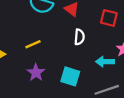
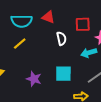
red square: (109, 18) -> (83, 24), moved
yellow line: (33, 44) -> (20, 44), moved

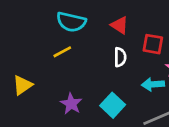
red triangle: (48, 17) -> (119, 25), moved
cyan square: (63, 74) -> (113, 105), turned 30

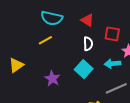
cyan square: (113, 105) -> (84, 69), moved

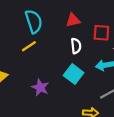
cyan semicircle: (52, 18) -> (34, 21), turned -115
red triangle: (87, 20) -> (73, 20), turned -40

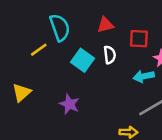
yellow line: (29, 46) -> (39, 50), moved
cyan square: (74, 74) -> (83, 60), moved

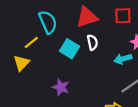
red triangle: (105, 25) -> (87, 17), size x1.5
red square: (139, 39) -> (123, 16), moved
yellow triangle: (22, 93) -> (21, 63), moved

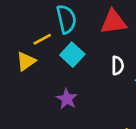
white semicircle: (92, 42) -> (118, 66), moved
cyan square: (69, 49) -> (72, 55), moved

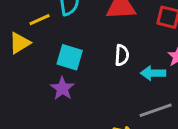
cyan square: (72, 55) -> (70, 57), moved, turned -30

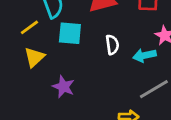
yellow triangle: (20, 43) -> (34, 57), moved
cyan square: (70, 57) -> (70, 33), moved

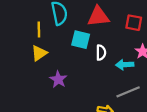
yellow line: (29, 27) -> (39, 29), turned -64
cyan square: (70, 33) -> (81, 40), moved

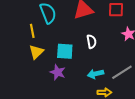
cyan square: (81, 40) -> (65, 51), moved
cyan arrow: (125, 65) -> (96, 74), moved

